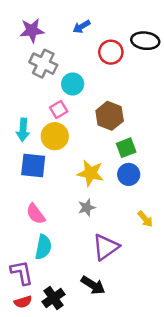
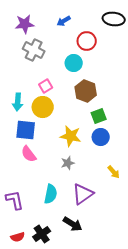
black ellipse: (145, 41) -> (114, 19), moved
cyan circle: (73, 84) -> (74, 63), moved
pink semicircle: (36, 214) -> (29, 154), moved
cyan semicircle: (43, 247) -> (51, 194), moved
purple L-shape: (22, 273) -> (15, 200), moved

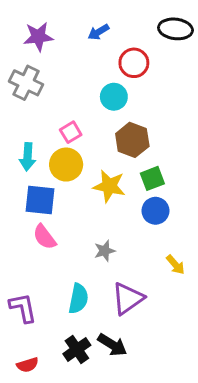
gray cross: (34, 50) -> (26, 83), moved
yellow star: (71, 136) -> (109, 186), moved
black cross: (42, 234) -> (77, 349), moved

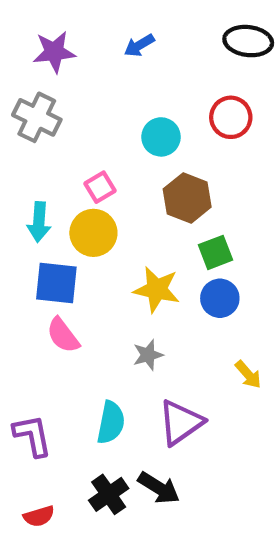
red circle: (134, 63) -> (231, 117), moved
yellow star: (109, 186) -> (157, 290), moved

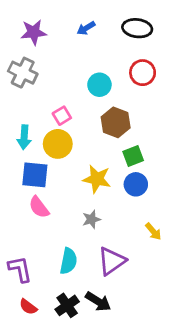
black ellipse: (248, 41) -> (137, 28), moved
red semicircle: (39, 516) -> (28, 307), moved, turned 54

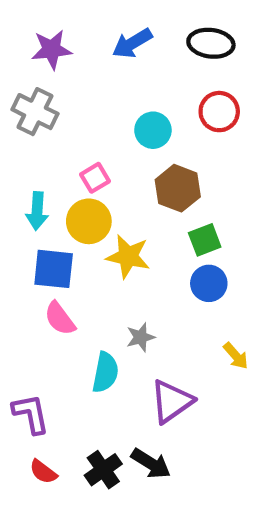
blue arrow: (86, 28) -> (132, 43), size x1.4
yellow star: (97, 179) -> (128, 256), moved
cyan semicircle: (69, 261) -> (105, 372), moved

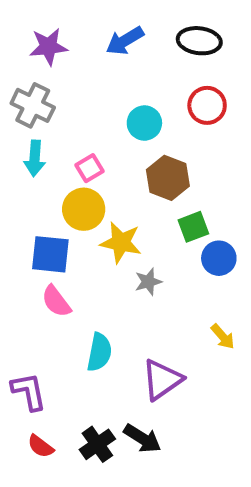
cyan arrow: (37, 211) -> (35, 158), moved
blue circle: (209, 283) -> (219, 258), moved
gray star: (141, 337) -> (148, 282), moved

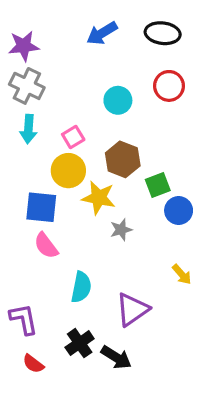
purple star: (48, 47) -> (24, 46), moved
brown hexagon: (168, 178) -> (123, 159), moved
black cross: (97, 444) -> (80, 343), moved

